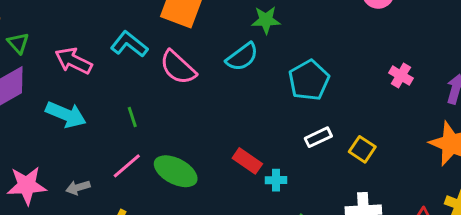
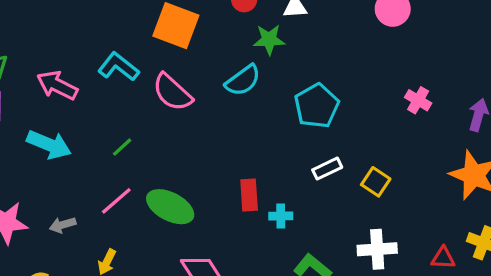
green line: (132, 117) -> (122, 147), turned 66
red rectangle: (247, 161) -> (249, 195), turned 52

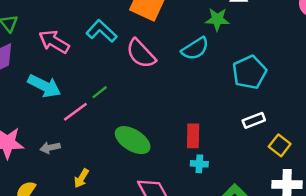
yellow square: (376, 182) -> (280, 145), moved
pink line: (116, 201) -> (75, 112), moved
cyan cross: (281, 216) -> (199, 164), moved

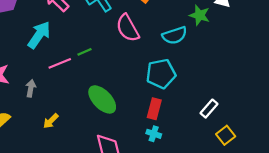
cyan pentagon: (249, 72) -> (161, 74), moved
cyan arrow: (44, 86) -> (39, 35), turned -96
white rectangle: (254, 120) -> (209, 109), turned -42
gray arrow: (50, 148) -> (31, 88), turned 98

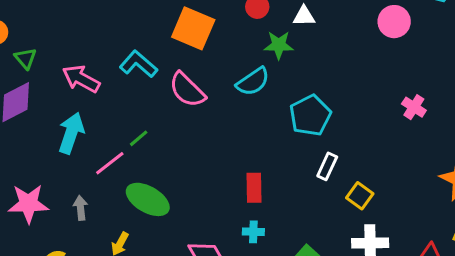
cyan pentagon: (161, 74) -> (310, 115), moved
green ellipse: (102, 99) -> (148, 199), moved
cyan cross: (154, 134) -> (253, 232), moved

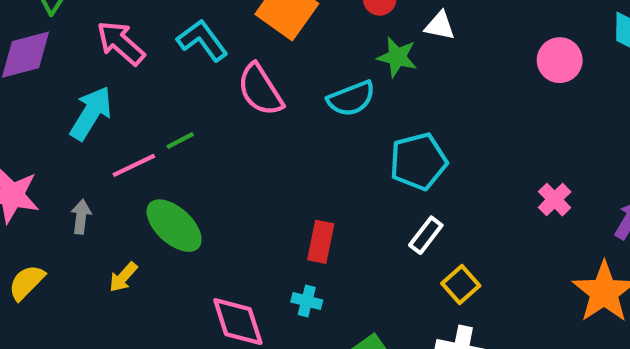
pink cross: (414, 107) -> (555, 200), moved

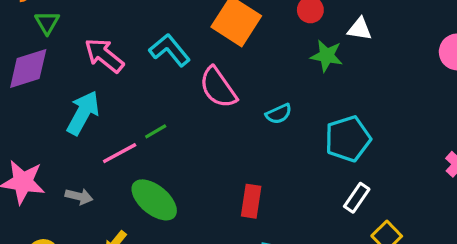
cyan semicircle: (351, 99) -> (279, 114), moved, size x0.7
gray arrow: (81, 217) -> (79, 196), turned 100
red rectangle: (321, 242) -> (251, 201), moved

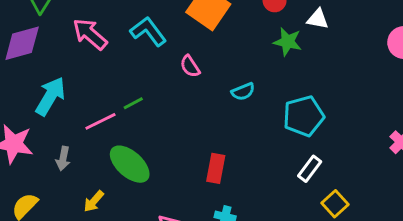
pink semicircle: (218, 87) -> (190, 66), size x0.6
cyan arrow: (83, 113) -> (50, 96), moved
gray arrow: (79, 196) -> (63, 158), turned 85

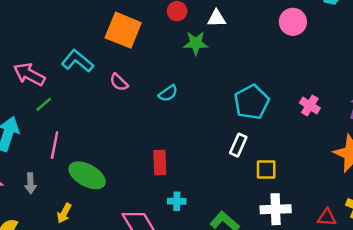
green line: (133, 103) -> (44, 104), moved
cyan pentagon: (304, 116) -> (252, 102), moved
pink line: (100, 121) -> (55, 145), turned -40
yellow square: (335, 204) -> (266, 169), turned -35

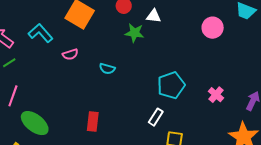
pink semicircle: (119, 82) -> (70, 54), turned -70
cyan semicircle: (168, 93) -> (107, 69), turned 42

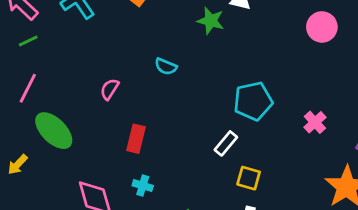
pink semicircle: (70, 54) -> (110, 89), moved, turned 133

